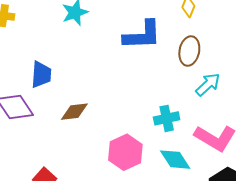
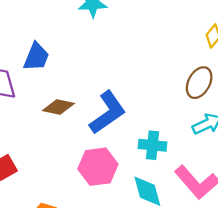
blue L-shape: (142, 35) -> (108, 113), moved, turned -51

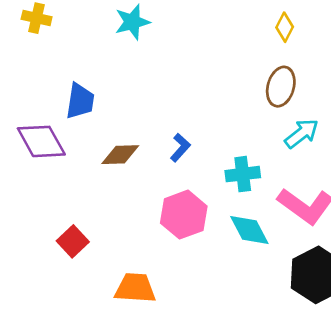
blue L-shape: (108, 113) -> (180, 148), size x0.5

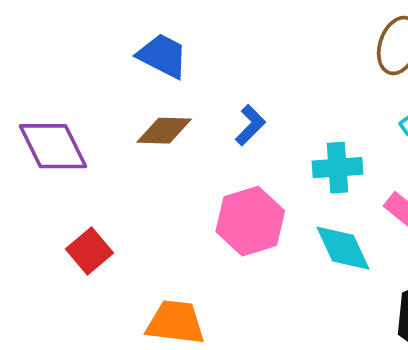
blue trapezoid: (80, 101) -> (163, 56), moved, turned -75
purple diamond: (41, 141) -> (53, 146), moved

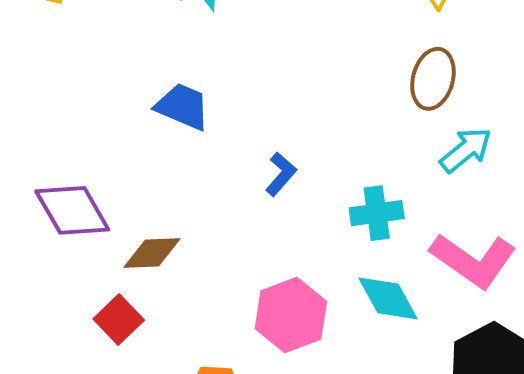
brown diamond: (164, 131) -> (152, 253), moved
pink hexagon: (250, 221) -> (291, 315), moved

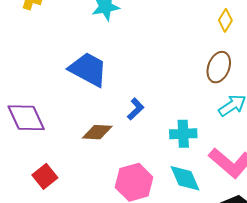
blue trapezoid: (183, 106) -> (88, 69), size x1.4
brown diamond: (152, 253) -> (97, 132), moved

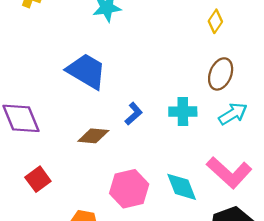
yellow diamond: (225, 20) -> (215, 21), moved
cyan cross: (183, 134) -> (183, 112), moved

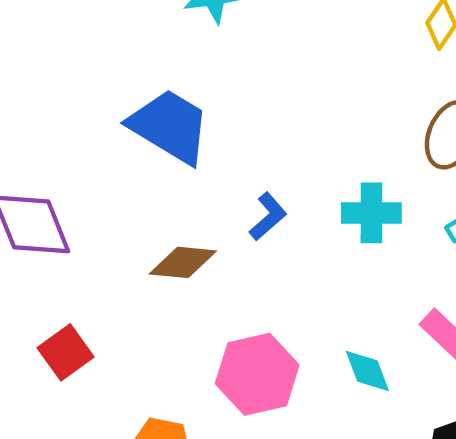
cyan diamond: (182, 187) -> (367, 371), size x0.7

